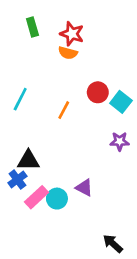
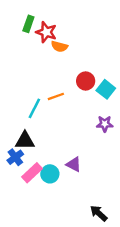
green rectangle: (32, 27) -> (28, 24), turned 35
red star: (72, 34) -> (46, 32), moved
cyan line: (20, 99) -> (34, 108), moved
orange line: (64, 110) -> (56, 96), turned 42

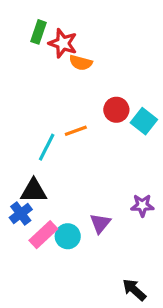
purple star: (105, 124) -> (142, 205), moved
purple triangle: (74, 164) -> (100, 223), turned 42

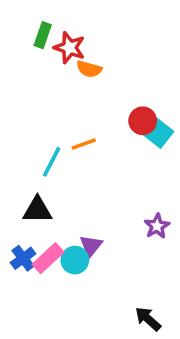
red circle: (116, 110) -> (143, 121), moved
purple star: (142, 205) -> (157, 226), turned -30
blue cross: (21, 214) -> (23, 258), moved
purple triangle: (100, 223) -> (91, 246), moved

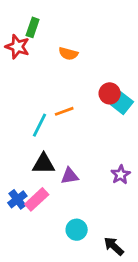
red star: (69, 48) -> (17, 47), moved
black triangle: (37, 210) -> (44, 164), moved
purple triangle: (91, 246) -> (70, 176), moved, turned 42
cyan circle: (75, 260) -> (77, 230), moved

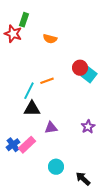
black triangle: (44, 164) -> (32, 109), moved

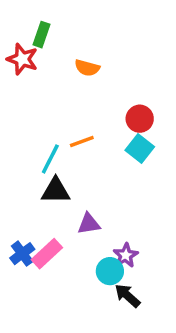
cyan square: (89, 75) -> (140, 148), moved
purple star: (88, 127) -> (126, 255), moved
cyan circle: (56, 167) -> (110, 271), moved
black arrow: (83, 179) -> (127, 296), moved

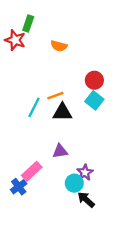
black triangle: (56, 191) -> (62, 112), moved
blue cross: (22, 254) -> (19, 187), moved

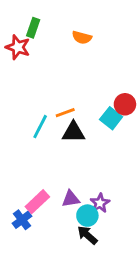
orange semicircle: (59, 46) -> (82, 37), moved
red circle: (94, 80) -> (125, 104), moved
purple triangle: (60, 151) -> (71, 199), moved
black arrow: (86, 200) -> (87, 235), moved

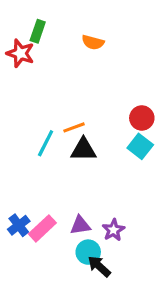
cyan square: (111, 118) -> (140, 146), moved
cyan circle: (87, 216) -> (88, 252), moved
blue cross: (22, 220) -> (19, 225), moved

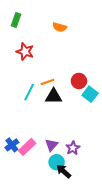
green rectangle: (38, 31) -> (16, 20), moved
red star: (20, 53) -> (25, 52), moved
red circle: (142, 118) -> (79, 81), moved
purple triangle: (80, 225) -> (52, 145), turned -40

